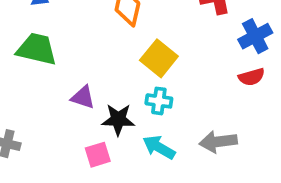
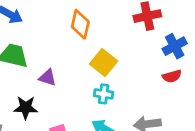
purple triangle: (83, 97) -> (48, 78), moved
black star: (118, 119) -> (26, 108), moved

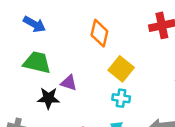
black star: (26, 108) -> (48, 98), moved

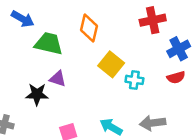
green trapezoid: (37, 62) -> (49, 44), moved
cyan cross: (121, 98) -> (134, 80), moved

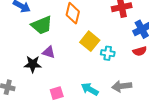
green trapezoid: (49, 44) -> (42, 25), turned 145

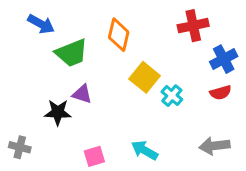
cyan cross: (108, 53) -> (172, 96), turned 32
gray arrow: (122, 86) -> (214, 146), moved

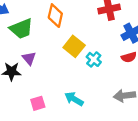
purple triangle: (82, 94) -> (29, 58), turned 32

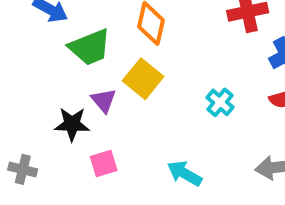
yellow square: (74, 46) -> (143, 79), moved
pink square: (38, 103) -> (104, 164), moved

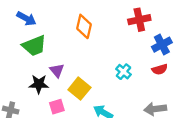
green trapezoid: (90, 47) -> (34, 46), moved
yellow square: (143, 79) -> (79, 89), moved

